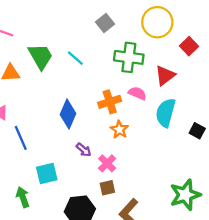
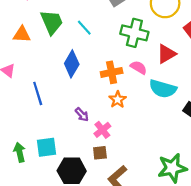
cyan semicircle: (166, 113) -> (163, 89), turned -96
blue diamond: (68, 114) -> (72, 64), moved
blue line: (21, 138) -> (38, 93), moved
cyan square: (47, 174) -> (47, 147), moved

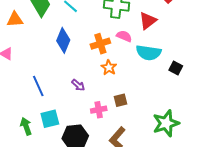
blue line: (38, 93) -> (38, 86), moved
pink cross: (102, 130) -> (99, 110), moved, turned 35
brown square: (100, 153) -> (120, 100), moved

